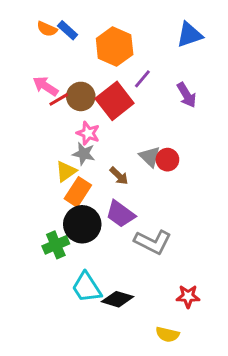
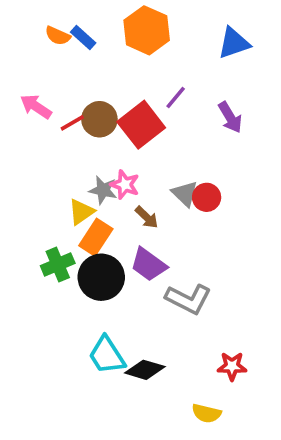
orange hexagon: (115, 47) -> (147, 30), moved
pink arrow: (46, 86) -> (36, 107), moved
pink star: (88, 133) -> (125, 185), moved
green cross: (56, 245) -> (58, 264), moved

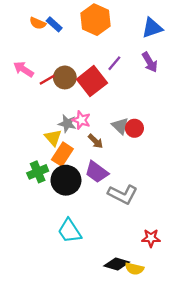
purple arrow: (230, 117) -> (150, 62), moved
yellow triangle: (81, 212) -> (53, 138), turned -36
black diamond: (145, 370) -> (117, 264), moved

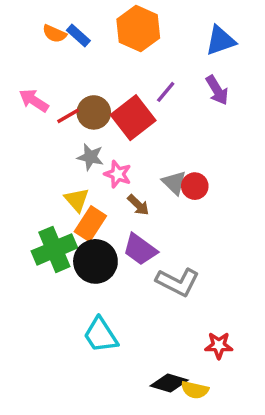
gray star: (67, 124) -> (90, 157), moved
green cross: (38, 172) -> (54, 249), size x1.4

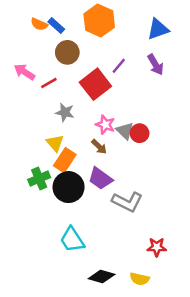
brown circle: (94, 112) -> (67, 52), moved
pink star: (118, 174) -> (105, 125), moved
green cross: (54, 249) -> (39, 179), size x0.7
black diamond: (169, 383) -> (102, 276), moved

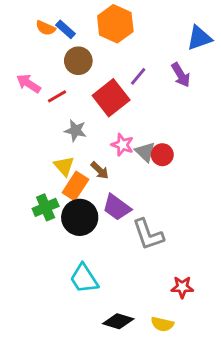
blue triangle: (158, 29) -> (199, 38), moved
brown arrow: (99, 147) -> (100, 170), moved
gray L-shape: (127, 202) -> (148, 234), turned 44

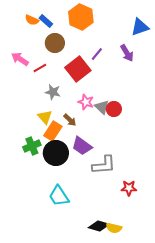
gray L-shape: (148, 234) -> (104, 165), turned -75
red star: (182, 287) -> (129, 188), moved
black diamond: (118, 321) -> (99, 226), moved

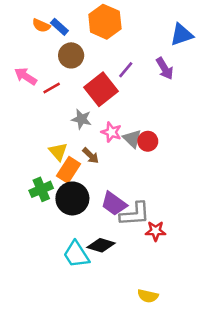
gray star: (53, 92) -> (81, 119), moved
purple trapezoid: (82, 146) -> (114, 204), moved
red star: (129, 188) -> (156, 231), moved
black diamond: (99, 226) -> (101, 245), moved

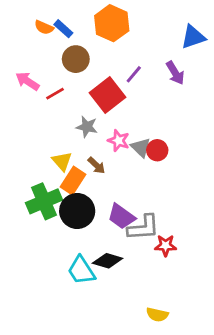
green cross: (41, 189) -> (44, 201), size x1.4

